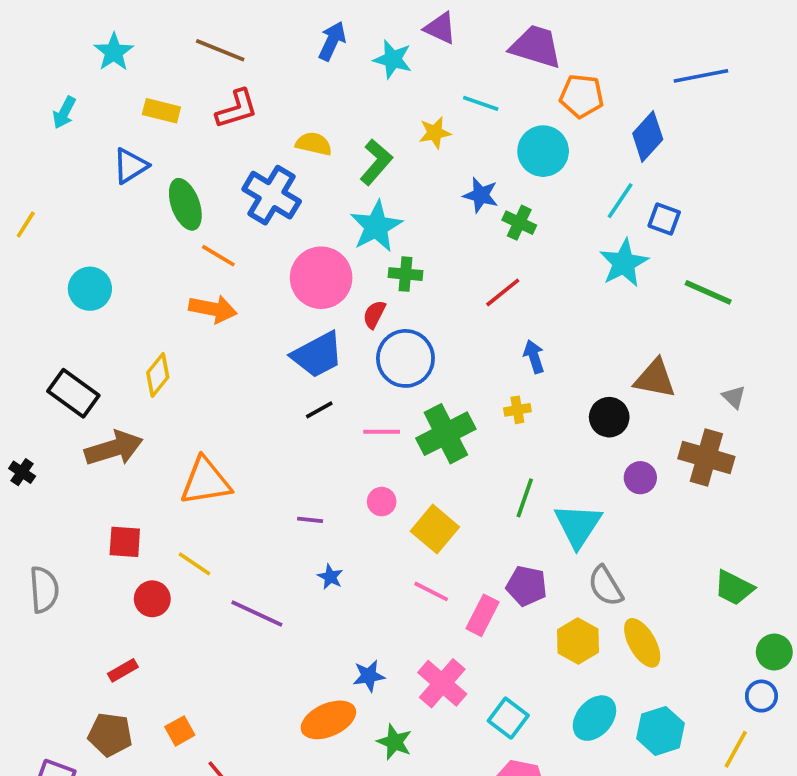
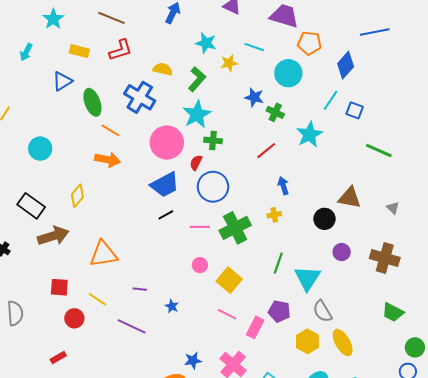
cyan star: (393, 59) -> (206, 43), moved
cyan star: (624, 263) -> (309, 134), moved
brown cross: (706, 458) -> (385, 258), moved
purple line: (310, 520) -> (140, 289), moved

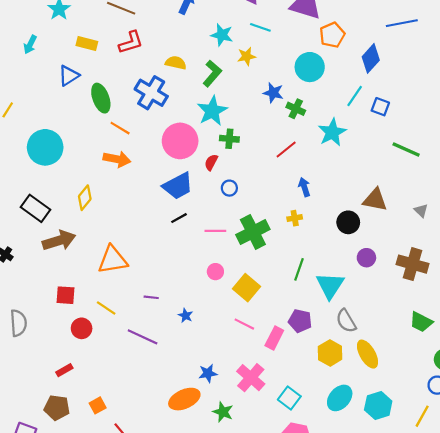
orange pentagon: (309, 43) -> (332, 35), turned -30
cyan line: (254, 47) -> (260, 27), moved
cyan circle: (40, 149) -> (45, 147), size x1.4
blue circle: (213, 187) -> (229, 188), size x0.5

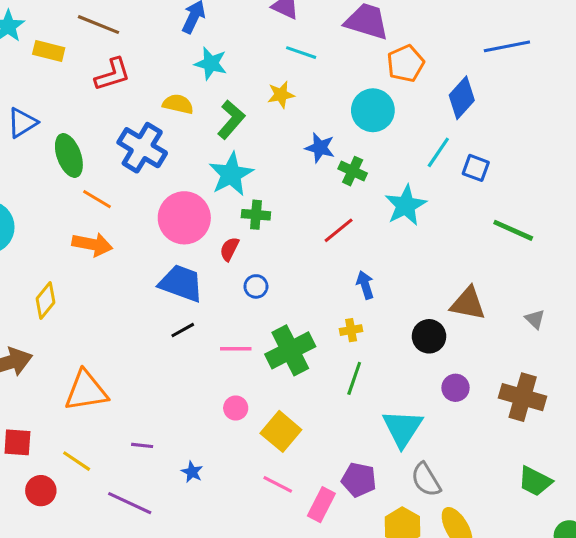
cyan star: (222, 35) -> (211, 64), moved
yellow rectangle: (87, 43) -> (49, 51), moved
blue trapezoid: (178, 186) -> (181, 283), turned -132
green line: (299, 269) -> (354, 378), moved

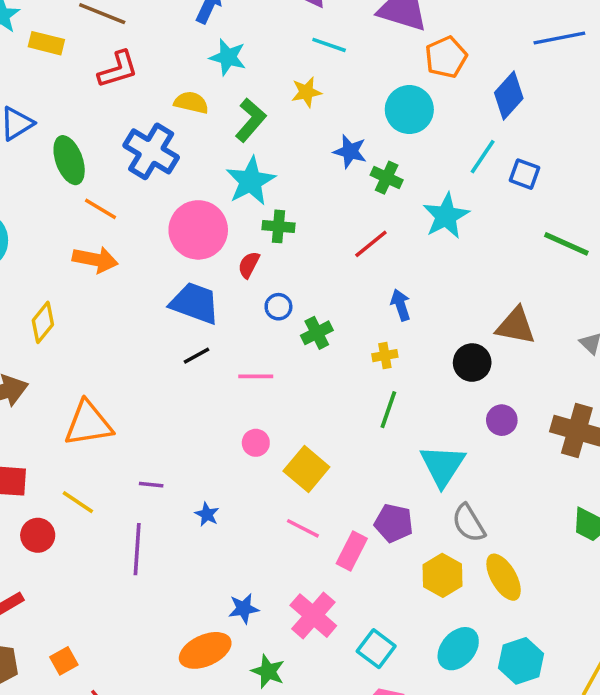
green cross: (290, 350) -> (317, 333), moved, size x0.6
purple line: (130, 503) -> (137, 549), turned 69

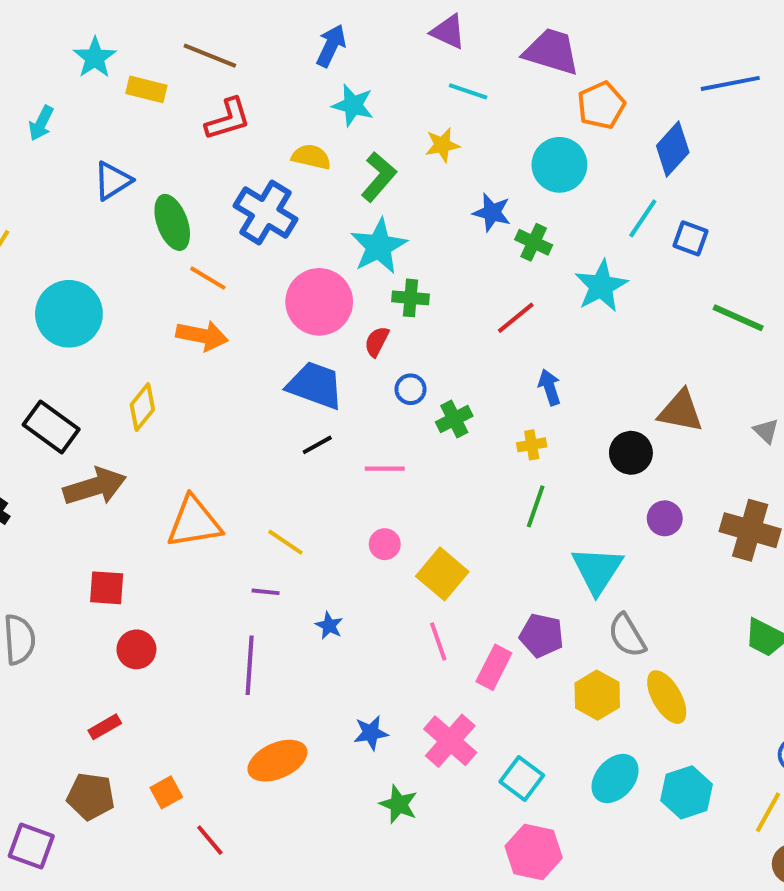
yellow line: (78, 502) -> (285, 542), moved
pink line: (303, 528) -> (438, 641), turned 44
orange ellipse: (205, 650) -> (277, 761), moved

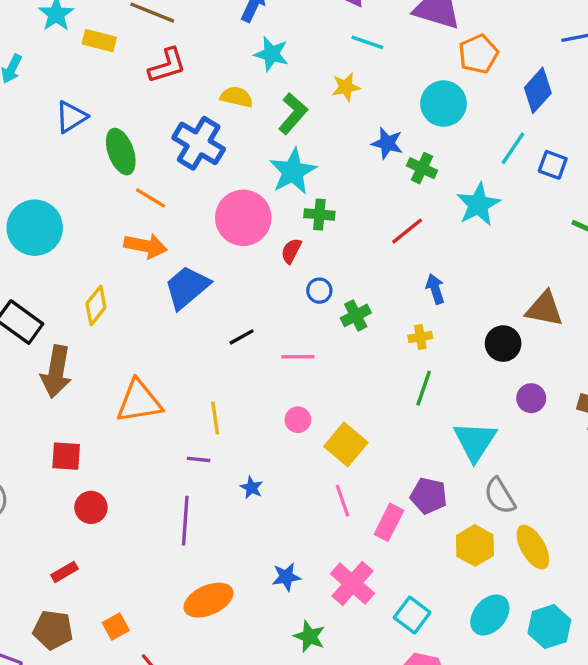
blue trapezoid: (315, 385) -> (187, 287), moved, turned -60
brown arrow: (95, 487) -> (56, 372), turned 117
yellow line: (285, 542) -> (215, 418), turned 48

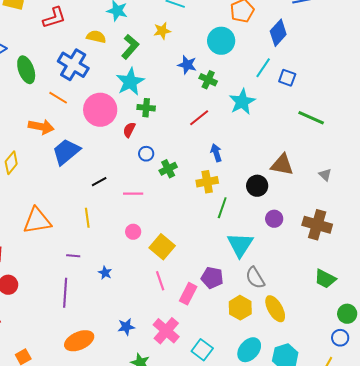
orange line: (151, 198) -> (58, 98), moved
yellow cross: (420, 337) -> (207, 182), size x1.5
green line: (424, 388) -> (222, 208), moved
yellow line: (215, 418) -> (87, 218), moved

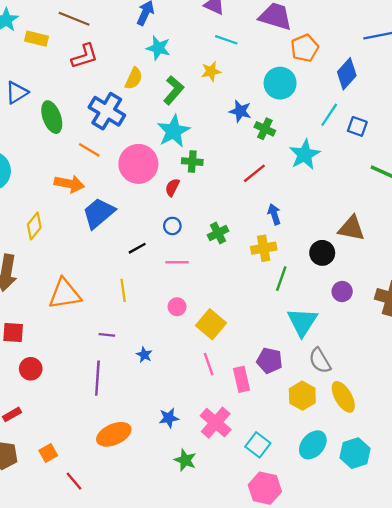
yellow semicircle: (96, 37) -> (134, 78), turned 102
blue circle: (146, 154) -> (172, 226), moved
pink rectangle: (188, 294) -> (241, 379), turned -40

